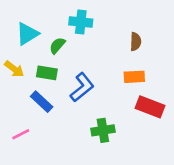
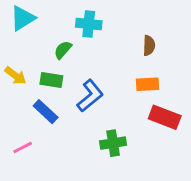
cyan triangle: (27, 34) -> (23, 18), moved

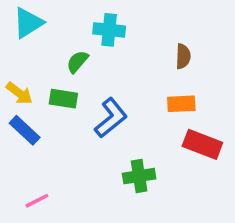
blue rectangle: (46, 112) -> (25, 130), moved
pink line: (23, 147) -> (37, 201), moved

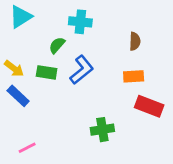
blue L-shape: (111, 118) -> (82, 70), moved

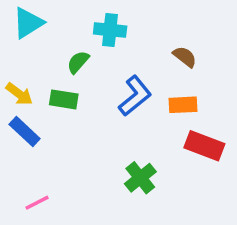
brown semicircle: (135, 41) -> (185, 57), turned -54
blue L-shape: (82, 70) -> (135, 96), moved
green cross: (102, 130) -> (140, 178), turned -30

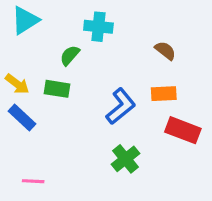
blue L-shape: (135, 96) -> (121, 106), moved
pink line: (37, 203) -> (33, 181), turned 30

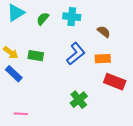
cyan cross: (98, 27) -> (72, 17), moved
green semicircle: (70, 55) -> (43, 19), moved
blue L-shape: (121, 106) -> (76, 54), moved

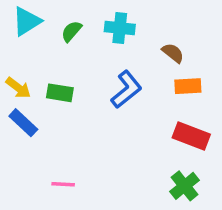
orange rectangle: (103, 59) -> (188, 86), moved
green cross: (79, 100) -> (185, 186), moved
pink line: (21, 114) -> (63, 184), moved

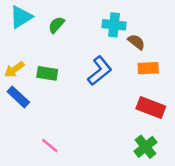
cyan cross: (120, 28) -> (114, 25), moved
yellow arrow: (18, 88) -> (14, 69), turned 108
pink line: (63, 184) -> (50, 146), turned 36

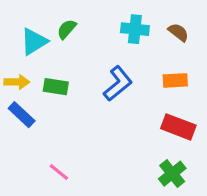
cyan triangle: (21, 17) -> (34, 42), moved
brown semicircle: (136, 42) -> (178, 32), moved
yellow arrow: (14, 69) -> (17, 82), turned -144

